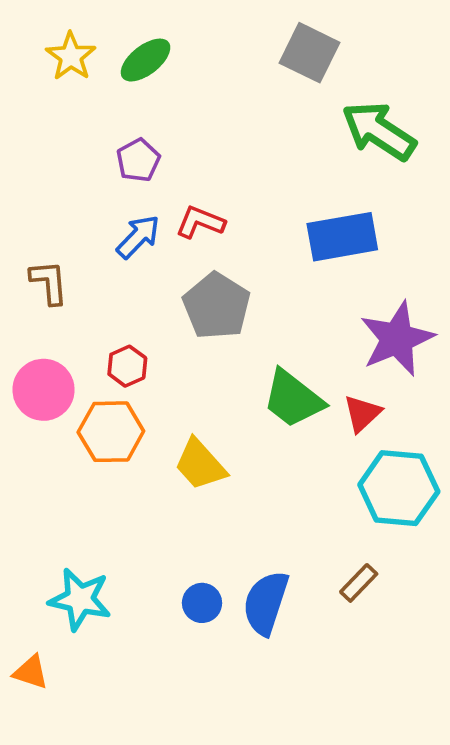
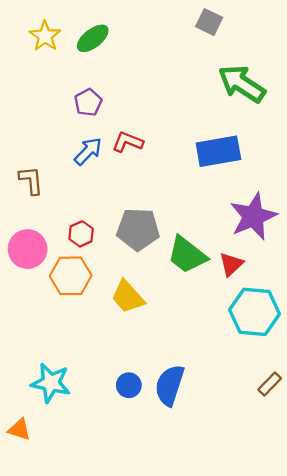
gray square: (309, 53) -> (209, 22), moved, size x0.7
gray pentagon: (217, 306) -> (138, 229), moved, turned -30
brown rectangle: (359, 583) -> (270, 384), moved

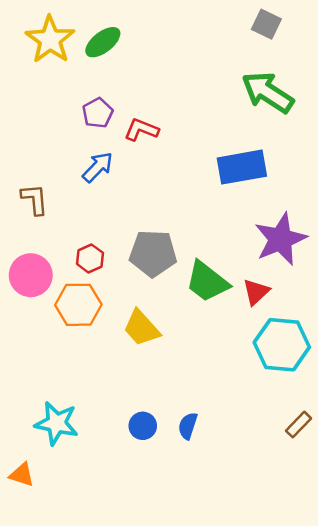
gray square: (209, 22) -> (266, 24), moved
yellow star: (45, 36) -> (50, 40), size x1.4
red L-shape: (128, 142) -> (141, 130), moved
blue semicircle: (170, 385) -> (188, 426), size x0.6

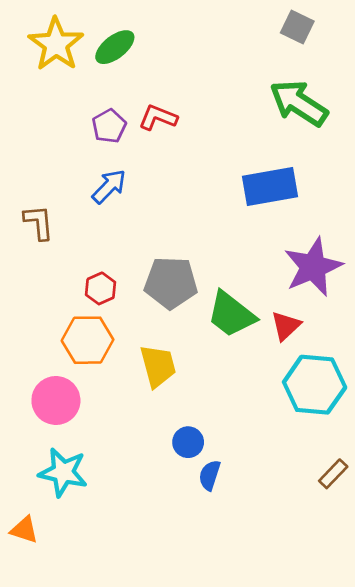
red L-shape: (141, 130) -> (158, 117), moved
pink circle: (31, 275) -> (56, 400), moved
yellow trapezoid: (141, 328) -> (158, 366), turned -153
blue circle: (143, 426) -> (188, 442), moved

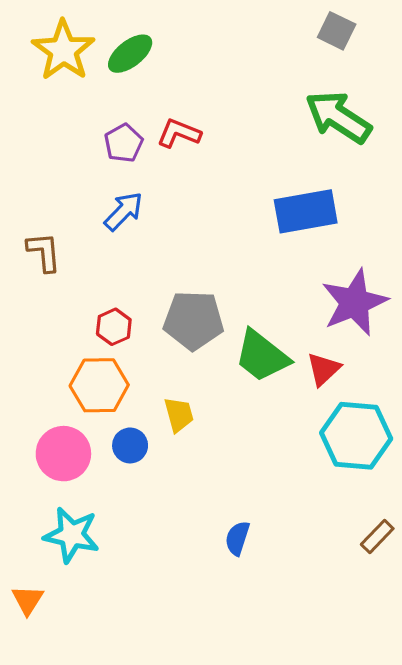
yellow trapezoid: (158, 366) -> (179, 415), size x0.7
blue circle: (188, 442) -> (130, 445), moved
orange triangle: (24, 530) -> (28, 600), turned 44

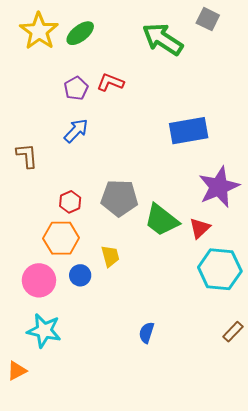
green arrow: (338, 117) -> (163, 39), moved
orange triangle: (28, 600) -> (17, 371), turned 30

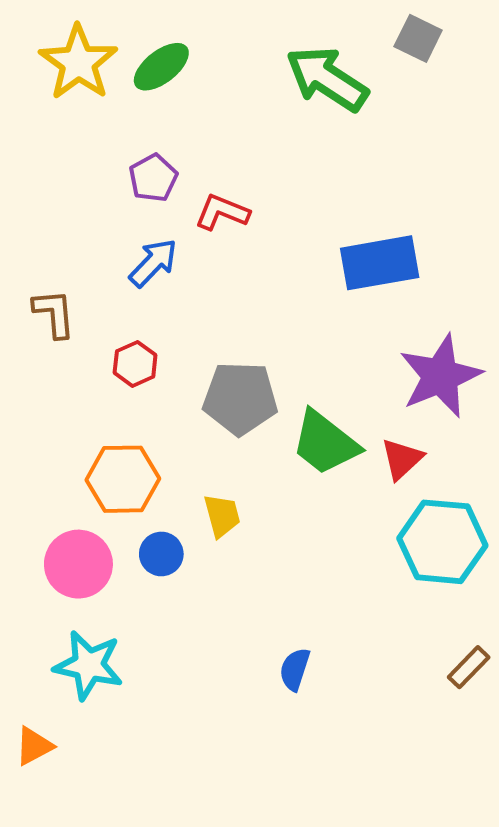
red L-shape: (110, 82) -> (222, 212), moved
red hexagon: (70, 202) -> (135, 364), moved

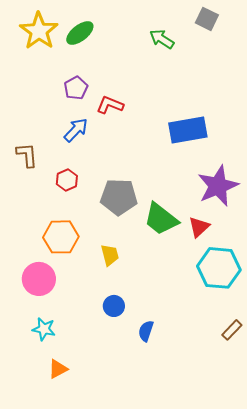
green arrow: (327, 79) -> (162, 39), size x0.6
blue circle: (161, 554) -> (114, 306), moved
cyan star: (89, 665) -> (44, 329), size x0.7
orange triangle: (34, 746) -> (58, 369), moved

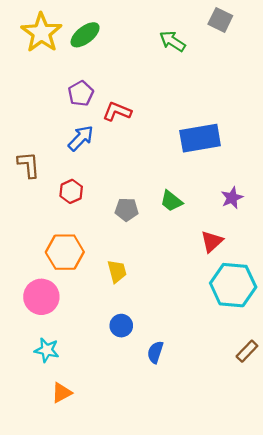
purple star: (218, 186) -> (232, 198), size x0.5
gray pentagon: (119, 197) -> (127, 209), size x0.6
green trapezoid: (161, 219) -> (171, 201), moved, size x0.6

